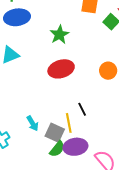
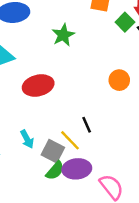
red ellipse: (61, 69) -> (38, 85), moved
yellow line: (69, 123) -> (70, 140), turned -36

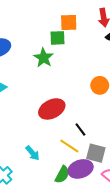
green square: (125, 22) -> (58, 38), moved, turned -35
red ellipse: (38, 85) -> (52, 109), moved
gray square: (53, 151) -> (96, 153), moved

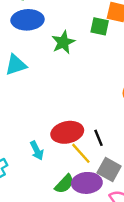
green star: (44, 58) -> (63, 42), moved
red ellipse: (52, 109) -> (67, 132), moved

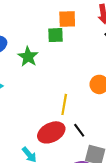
yellow line: (81, 153) -> (64, 104), moved, turned 66

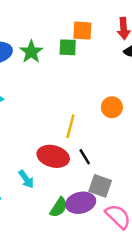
green star: (28, 57) -> (31, 52), moved
red ellipse: (51, 132) -> (53, 156), turned 36

